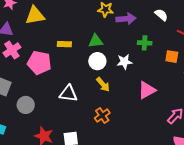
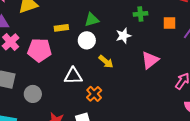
white circle: (97, 61) -> (87, 40), moved
orange cross: (102, 116) -> (94, 94), moved

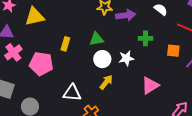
yellow rectangle: (61, 28) -> (65, 44), turned -72
white circle: (87, 40) -> (102, 59), moved
yellow arrow: (106, 62) -> (106, 82), turned -98

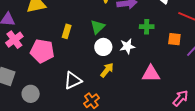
green triangle: (96, 39) -> (98, 27), turned -35
pink triangle: (150, 85) -> (151, 74), turned 30
white triangle: (72, 93) -> (73, 80), turned -30

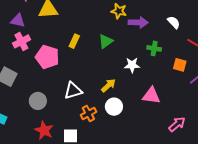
white circle: (103, 47) -> (114, 107), moved
gray circle: (31, 94) -> (38, 101), moved

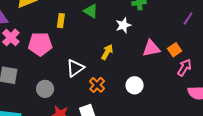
green triangle: (106, 41) -> (91, 11), turned -35
orange square: (180, 65) -> (175, 50), moved, turned -32
white circle: (114, 107) -> (135, 85), moved

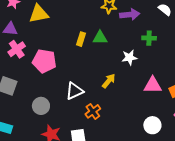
green triangle: (91, 11) -> (100, 38), turned -42
yellow rectangle: (61, 21) -> (81, 39), moved
white circle: (135, 85) -> (152, 125), moved

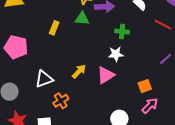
green triangle: (100, 38) -> (82, 19), moved
white star: (129, 58) -> (116, 54), moved
pink triangle: (153, 85) -> (106, 75), moved, turned -36

